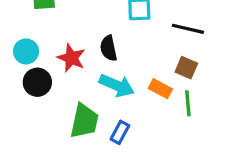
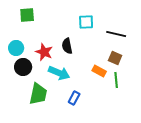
cyan arrow: (117, 85) -> (59, 73), moved
green trapezoid: (84, 121) -> (38, 94), moved

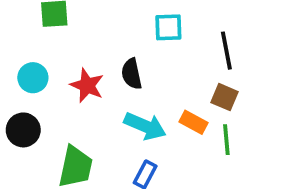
black line: (116, 34) -> (226, 51), turned 66
black circle: (23, 67) -> (23, 130), moved
cyan arrow: (59, 73) -> (145, 126), moved

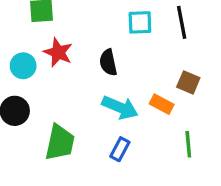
black line: (226, 51) -> (182, 22), moved
red star: (87, 85) -> (58, 52), moved
green line: (226, 140) -> (188, 144), moved

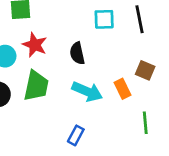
orange rectangle: (162, 104) -> (123, 89), turned 36
green trapezoid: (60, 143) -> (36, 86), moved
blue rectangle: (120, 149) -> (76, 135), moved

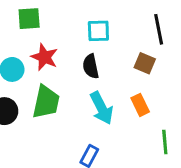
cyan square: (104, 19) -> (98, 31), moved
brown square: (145, 70) -> (145, 63), moved
cyan arrow: (87, 92) -> (102, 108), turned 40

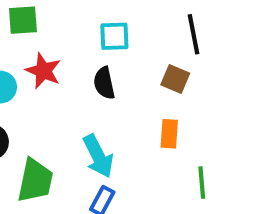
green trapezoid: (46, 102) -> (35, 180), moved
orange rectangle: (140, 105) -> (169, 134), turned 30
cyan arrow: (102, 108) -> (98, 156), moved

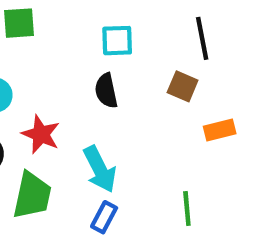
red star: (43, 71) -> (41, 134), moved
orange rectangle: (169, 134) -> (220, 130), moved, turned 72
green line: (202, 183) -> (187, 208), moved

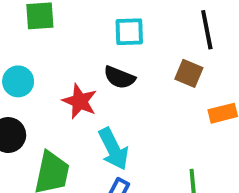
black semicircle: (106, 91) -> (119, 77), turned -56
red star: (41, 134) -> (80, 101), moved

